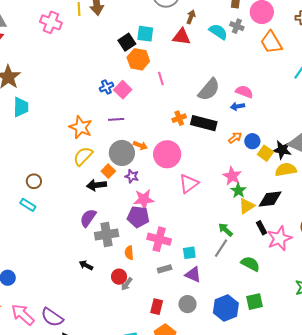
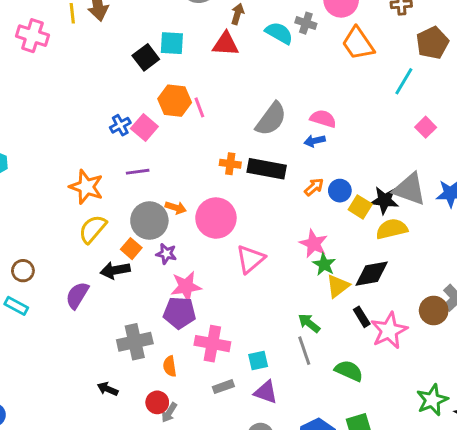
orange hexagon: (138, 59) -> (175, 101), moved
orange cross: (179, 118) -> (230, 164), turned 32
purple semicircle: (88, 218) -> (77, 295), moved
gray line: (221, 248) -> (304, 351), turned -48

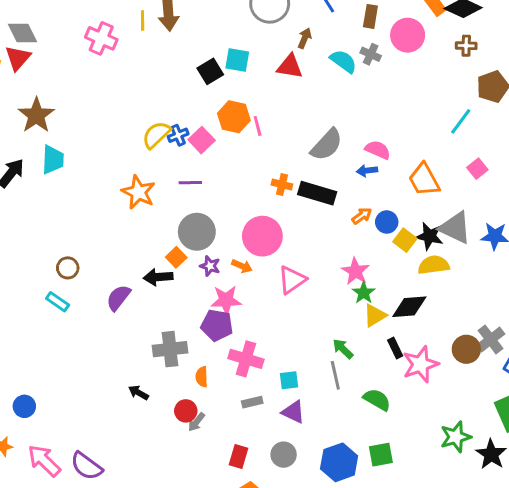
orange trapezoid: (358, 44) -> (424, 180), moved
orange arrow: (176, 208) -> (242, 266), moved
yellow semicircle: (93, 229) -> (156, 135), moved

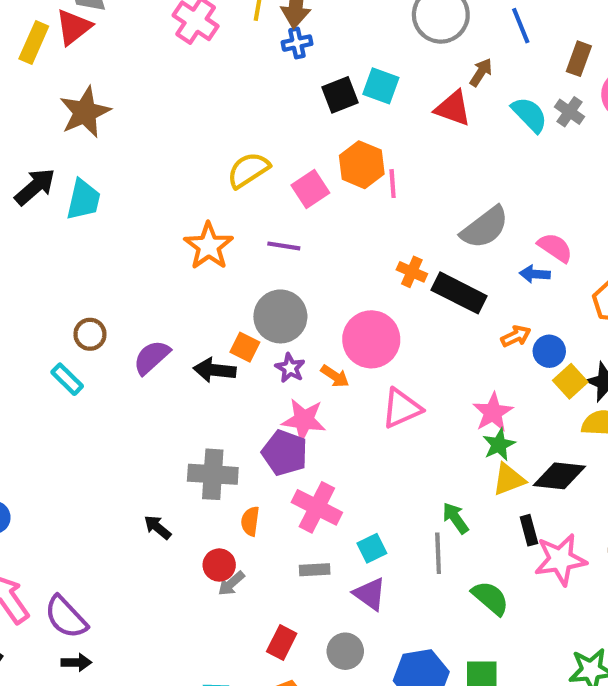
blue cross: (178, 135) -> (297, 43), moved
cyan trapezoid: (53, 160) -> (83, 200), moved
orange square: (176, 257) -> (245, 347), turned -30
purple semicircle: (118, 298) -> (152, 357), moved
cyan square: (289, 380) -> (372, 548), turned -30

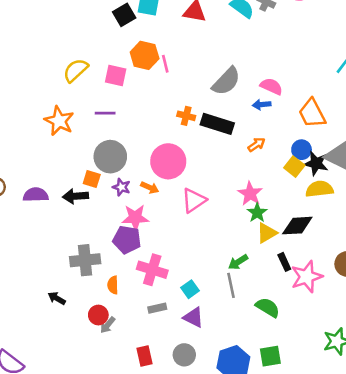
pink square: (310, 189) -> (116, 76), turned -35
blue circle: (549, 351) -> (302, 150), moved
purple semicircle: (152, 357) -> (36, 195), turned 50
green arrow: (455, 518) -> (238, 262), turned -78
red rectangle: (282, 642) -> (144, 356), turned -30

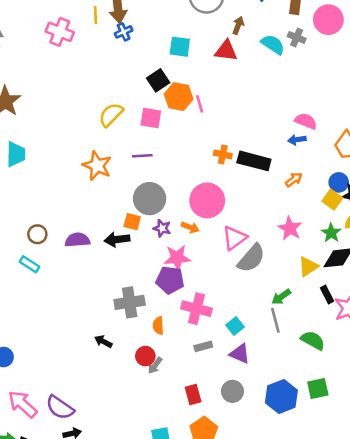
black square: (124, 15) -> (158, 80), moved
gray semicircle: (226, 81) -> (251, 258), moved
green star: (257, 213) -> (331, 233), moved

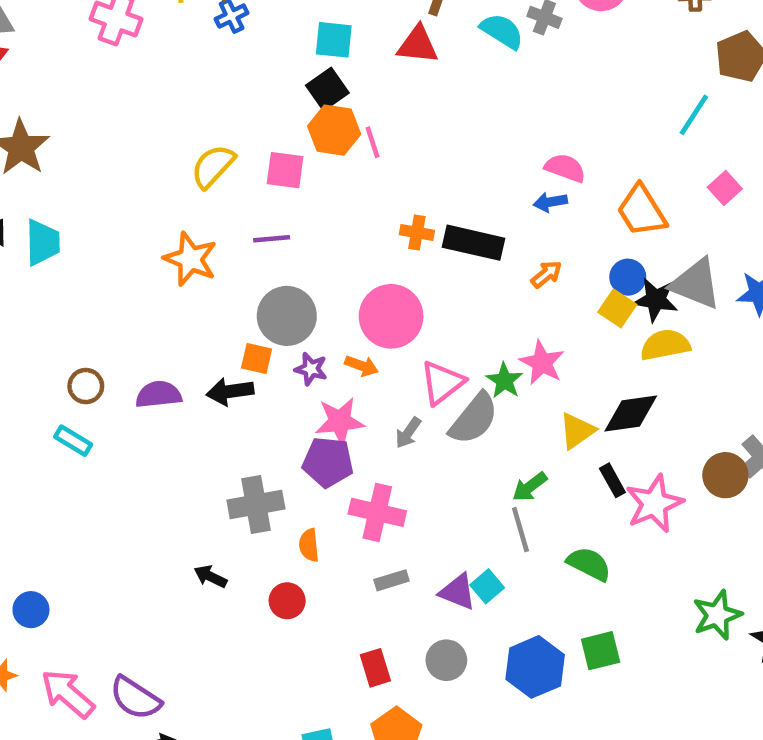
black square: (158, 80) -> (327, 89), moved
green star: (331, 233) -> (505, 381), moved
cyan square: (235, 326) -> (487, 586), moved
gray arrow: (155, 366) -> (408, 433), moved

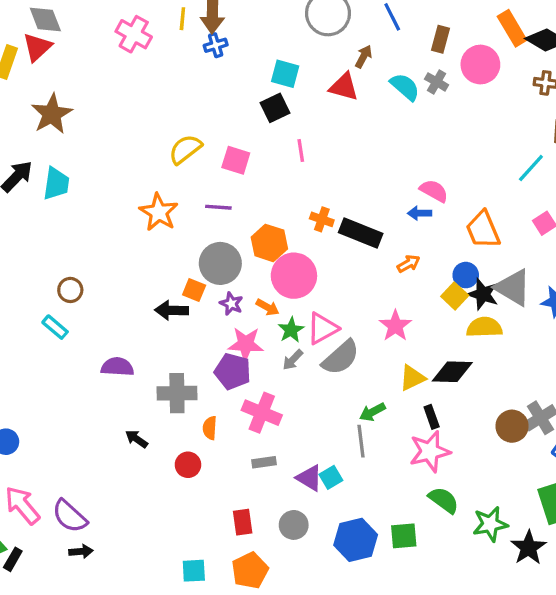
orange hexagon: (334, 130) -> (269, 243), moved
green star: (505, 381) -> (291, 330), moved
purple semicircle: (159, 394) -> (117, 367), moved
pink star: (654, 504) -> (430, 451), moved
green semicircle: (589, 564) -> (444, 500), moved

